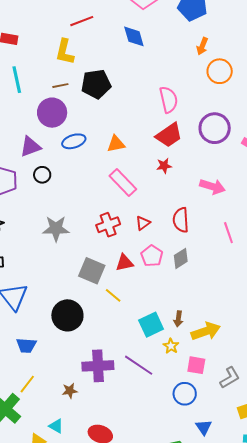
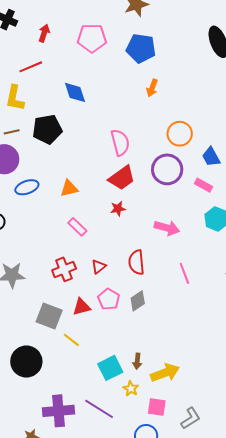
blue diamond: (134, 36) -> (75, 92), moved
orange circle: (220, 71) -> (180, 134), moved
pink rectangle: (123, 182) -> (77, 227), size x0.7

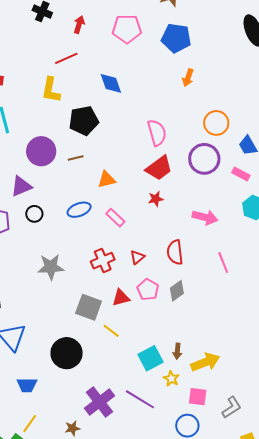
brown line: (12, 132) -> (76, 158), moved
blue ellipse: (27, 187) -> (79, 210), moved
purple cross: (58, 411) -> (99, 402), turned -32

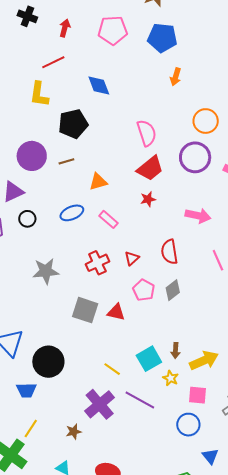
red triangle: (121, 298) -> (116, 312), moved, turned 30
yellow line: (111, 331) -> (112, 369), moved
black circle: (67, 353) -> (48, 362), moved

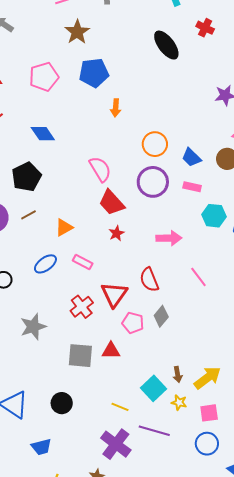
red trapezoid: (150, 168) -> (112, 203), turned 100
red triangle: (132, 258) -> (114, 294), size x1.8
black circle: (48, 362) -> (62, 403), moved, size x0.7

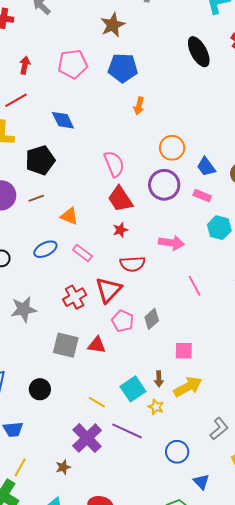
orange triangle: (64, 228) -> (69, 216), turned 42
red semicircle: (149, 280) -> (132, 264), moved, turned -80
pink square: (209, 413) -> (184, 351), moved

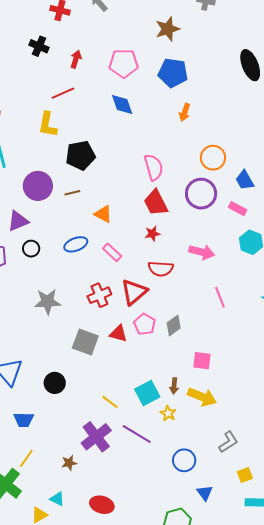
blue diamond: (63, 120) -> (122, 105), moved
red triangle: (97, 345) -> (118, 333), moved
yellow arrow: (188, 387) -> (202, 397), turned 44

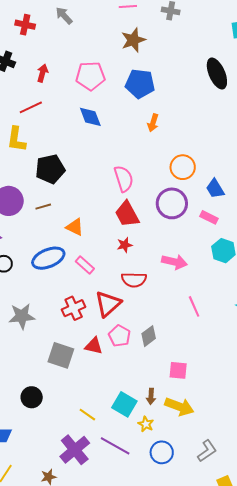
blue ellipse: (76, 244) -> (48, 258), size x1.4
cyan square: (147, 393) -> (124, 404), turned -30
blue circle: (184, 460) -> (162, 452), moved

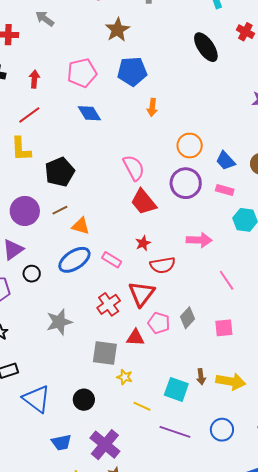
orange triangle: (75, 227) -> (81, 226), moved
red star: (125, 245) -> (143, 243), moved
pink square: (178, 370) -> (224, 328), moved
yellow star: (146, 424) -> (125, 377), moved
purple cross: (75, 450) -> (105, 445), moved

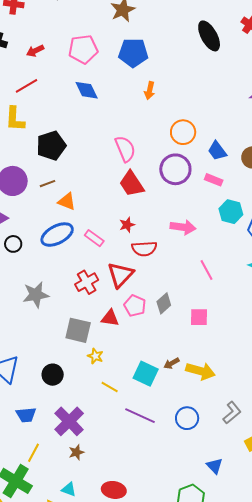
red arrow: (34, 79) -> (35, 51), turned -126
brown arrow: (201, 377) -> (171, 363), turned 63

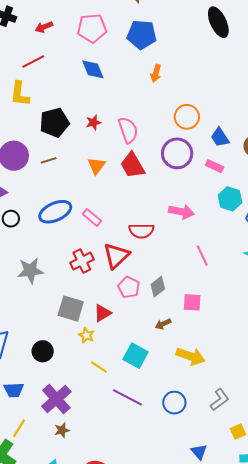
orange triangle: (67, 201) -> (96, 166), moved, turned 42
red star: (127, 225) -> (93, 122), moved
red triangle: (110, 318) -> (102, 313), moved, turned -42
brown arrow: (171, 363) -> (163, 324), moved

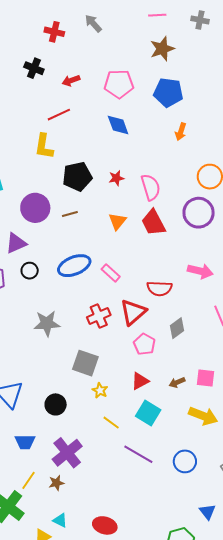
gray diamond: (158, 287) -> (177, 328), moved
pink square: (192, 302) -> (206, 378), moved
red triangle: (102, 313) -> (140, 381), moved
brown star: (62, 430) -> (56, 483), moved

